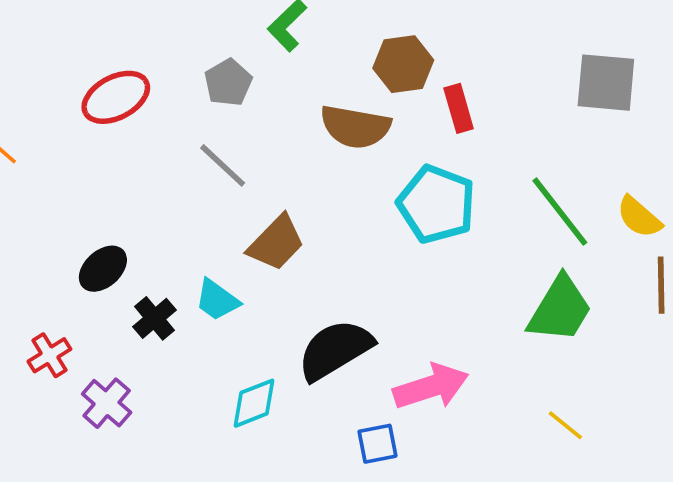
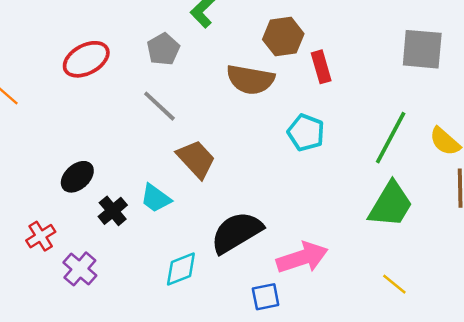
cyan pentagon: (436, 204) -> (306, 133), size x0.7
green line: (560, 212) -> (391, 138), turned 66
brown trapezoid: (276, 243) -> (196, 159), turned -87

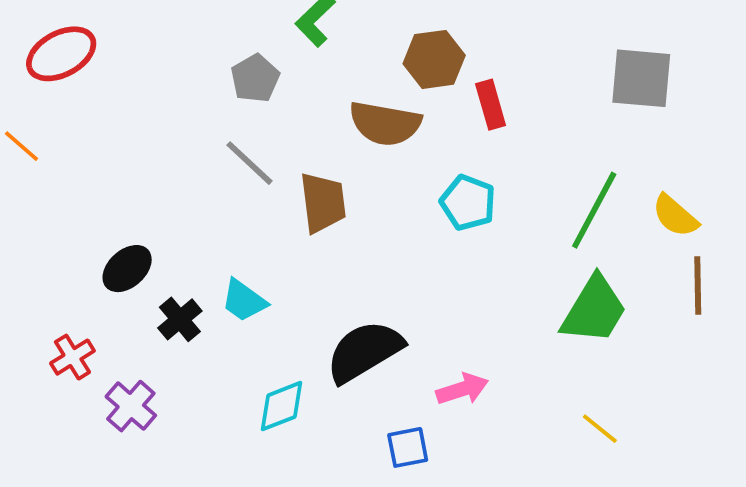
red ellipse: (86, 59) -> (61, 54), moved
brown trapezoid: (196, 159) -> (323, 203), moved, turned 36
pink arrow: (302, 258) -> (462, 389), size x0.7

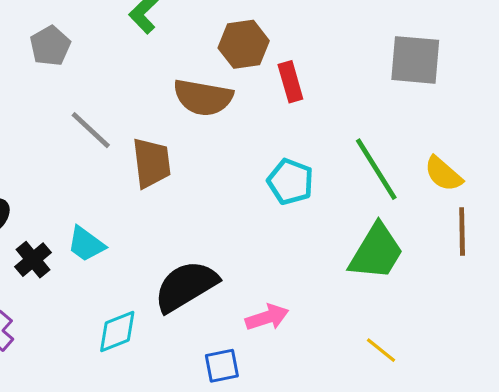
gray pentagon: (255, 78) -> (50, 46), moved
cyan pentagon: (468, 203) -> (290, 182), moved
green line: (594, 210) -> (376, 169), turned -60

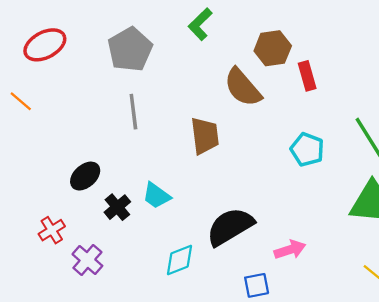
gray pentagon: (50, 46) -> (130, 49), size x1.5
brown semicircle: (203, 97) -> (243, 87), turned 39
gray line: (91, 130) -> (133, 112), moved, turned 40

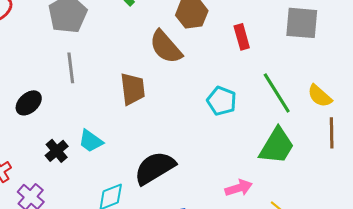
red rectangle: (307, 76) -> (242, 37), moved
black ellipse: (85, 176) -> (29, 103), moved
pink arrow: (290, 250) -> (239, 188), moved

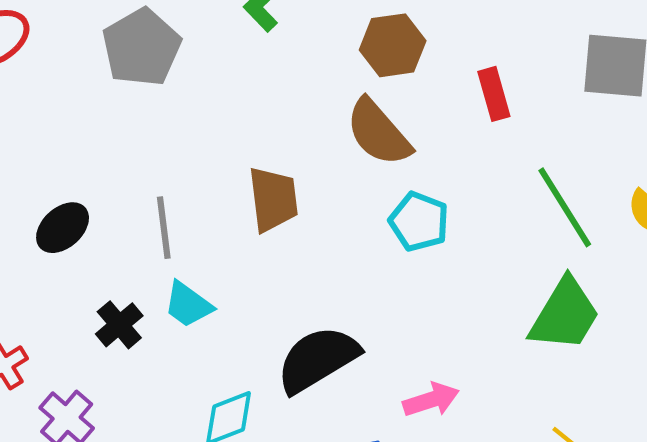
brown semicircle: (166, 47) -> (378, 132), moved
gray line: (71, 68) -> (164, 228), moved
cyan pentagon: (222, 101) -> (419, 222), moved
pink arrow: (239, 188) -> (431, 400), moved

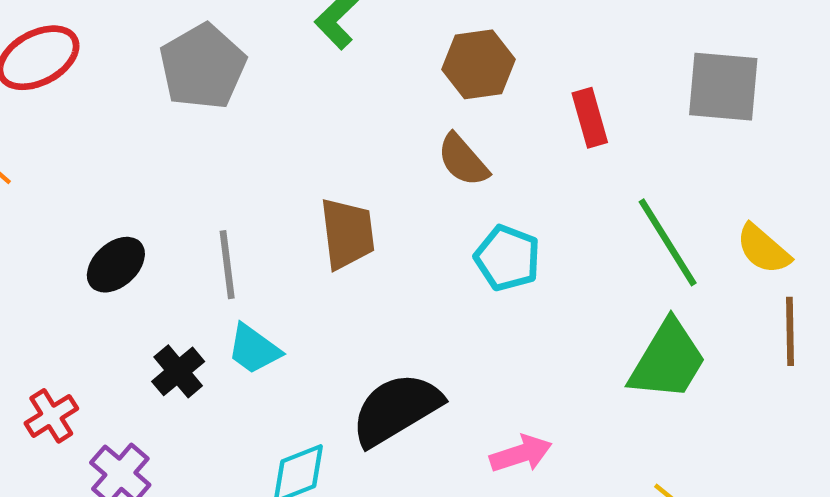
brown semicircle: (378, 132) -> (463, 160), size x0.7

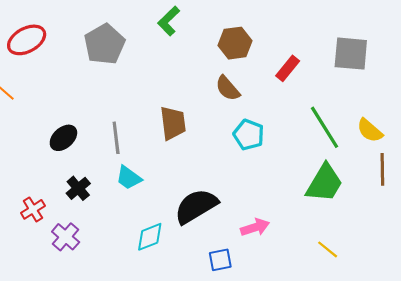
red rectangle: (590, 118) -> (288, 68), turned 55
black cross: (178, 371) -> (78, 188), moved

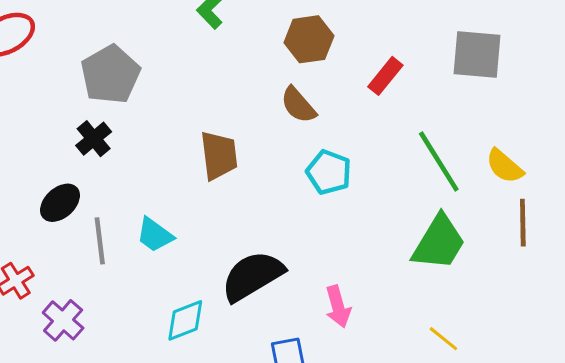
gray pentagon: (104, 44) -> (110, 74), moved
black ellipse: (63, 138) -> (60, 203), moved
gray line: (116, 138) -> (100, 241), moved
black cross: (78, 188) -> (94, 139), moved
pink arrow: (255, 227) -> (338, 307), turned 92

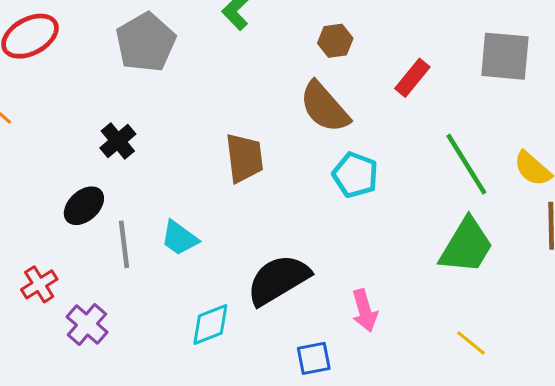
brown hexagon: (309, 39) -> (335, 41), size x0.7
gray pentagon: (110, 74) -> (146, 42), moved
brown semicircle: (298, 105) -> (324, 107), size x1.4

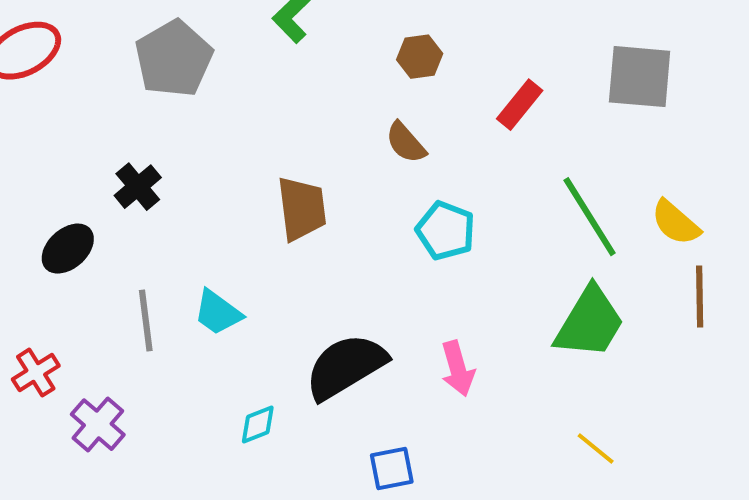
brown semicircle: (324, 107) -> (406, 143), size x0.6
black ellipse: (84, 206) -> (68, 249), moved
pink arrow: (365, 311) -> (458, 369), moved
cyan diamond: (210, 324) -> (258, 425), size x0.7

